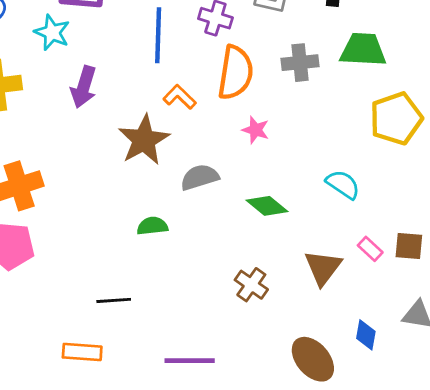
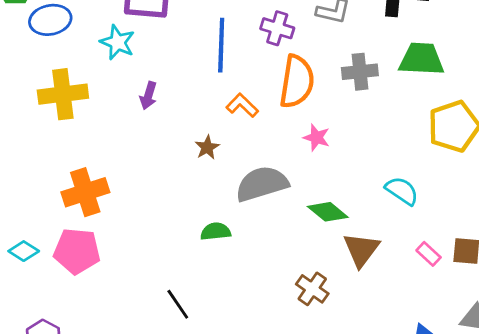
purple arrow: (84, 87) -> (148, 96), size x0.7
brown star: (144, 140) -> (207, 147), size x0.5
gray semicircle: (200, 177) -> (262, 184), size x1.4
brown triangle: (323, 267) -> (361, 250), moved
black line: (114, 300) -> (178, 304), turned 60

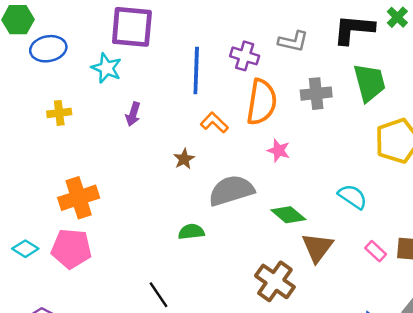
green trapezoid: (422, 59) -> (369, 83), turned 72
yellow cross: (63, 94) -> (59, 113), size x0.6
brown cross: (312, 289) -> (275, 281), size x1.4

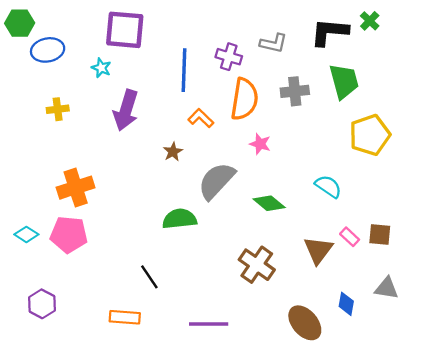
cyan star: (106, 68) -> (101, 68), size x0.7
purple arrow: (133, 114) -> (126, 110), size x1.8
gray semicircle: (231, 190) -> (216, 181), turned -30
green semicircle: (191, 232) -> (180, 219), size x1.4
brown triangle: (317, 247) -> (318, 250), moved

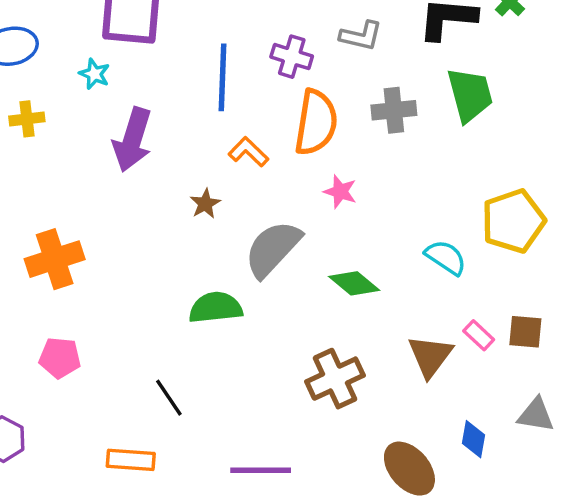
yellow cross: (58, 109) -> (27, 119), moved
yellow pentagon: (370, 135) -> (513, 221), moved
pink pentagon: (69, 234) -> (60, 358), moved, size x0.7
brown cross: (257, 265) -> (335, 379), turned 30

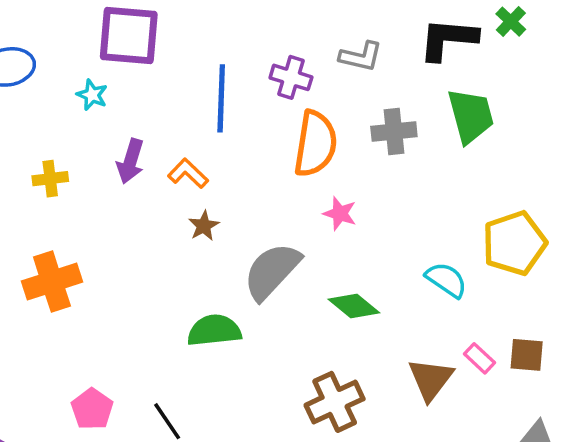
yellow cross: (27, 119) -> (50, 179), moved
purple arrow: (133, 140) -> (130, 161), size x0.7
orange L-shape: (248, 152) -> (188, 173), moved
pink pentagon: (60, 358) -> (92, 409), moved, turned 30

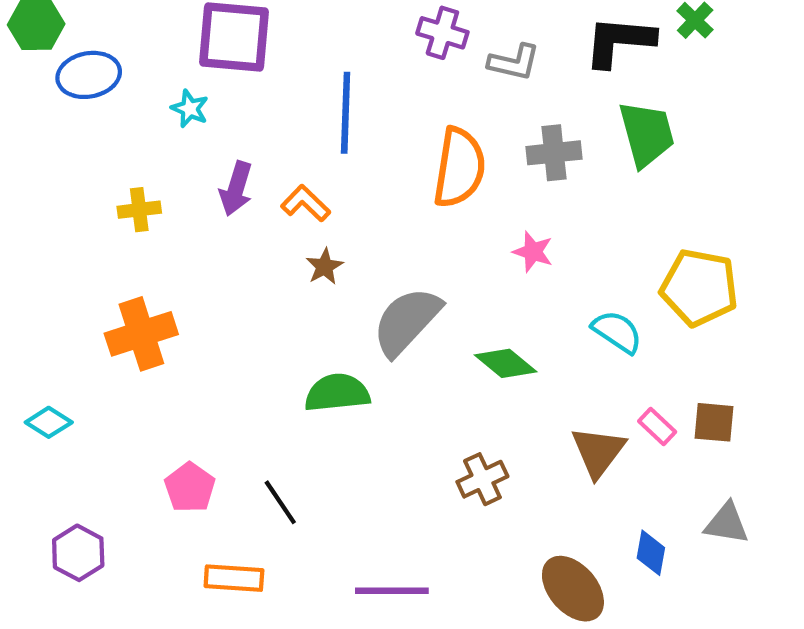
purple cross: (291, 77) -> (442, 33), moved
pink star: (340, 214) -> (533, 252), moved
yellow pentagon: (514, 243) -> (699, 288), turned 30
brown cross: (335, 402) -> (482, 479), size x0.7

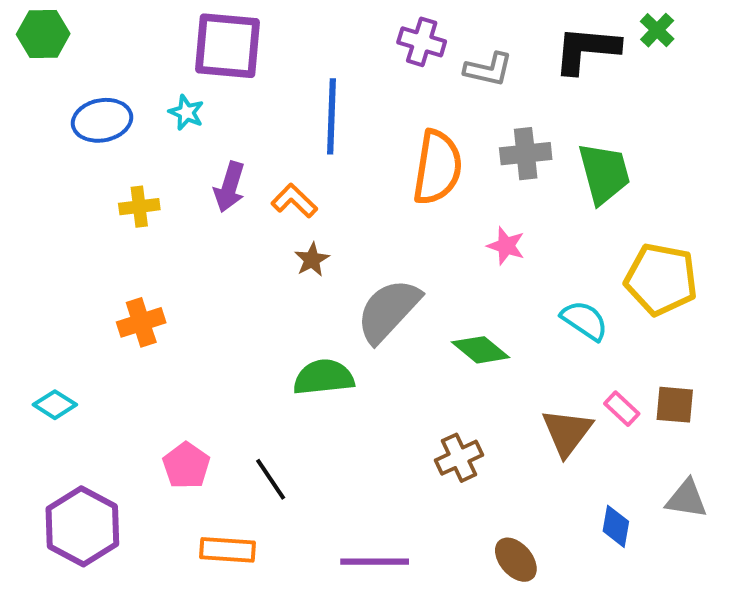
blue ellipse: (89, 75) -> (102, 120), moved
green trapezoid: (647, 134) -> (604, 173), moved
orange cross: (141, 334) -> (141, 322), size x0.7
purple hexagon: (78, 553) -> (82, 526), size x1.5
brown ellipse: (573, 589) -> (516, 560), moved, size x0.7

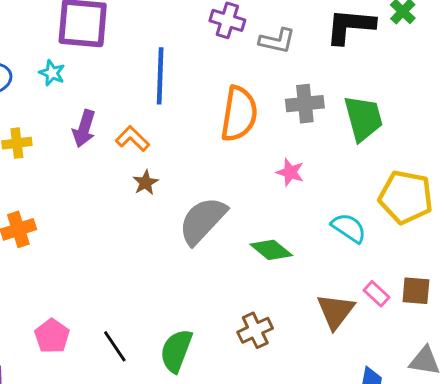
green semicircle: (324, 377) -> (176, 351), moved, turned -63

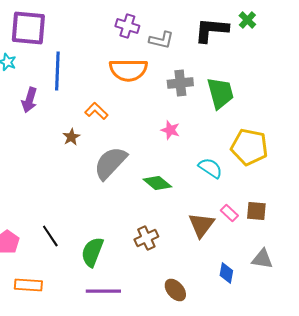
blue line: (160, 76) -> (57, 71), moved
orange semicircle: (239, 114) -> (128, 70), moved, turned 81
orange L-shape: (132, 139) -> (96, 111), moved
black line: (115, 346) -> (50, 236), moved

